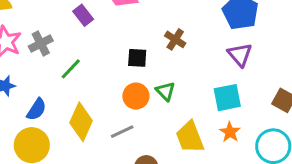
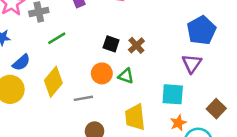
brown cross: (175, 39) -> (136, 45), moved
green triangle: (165, 91) -> (126, 76), turned -42
orange star: (230, 132) -> (178, 123), moved

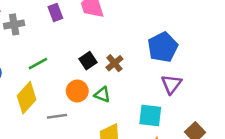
blue pentagon: (201, 30) -> (163, 47), moved
green line: (57, 38) -> (38, 64), moved
black square: (111, 44) -> (88, 61), turned 35

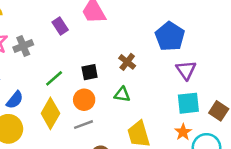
black square: (88, 61) -> (90, 72), moved, turned 35
orange circle: (77, 91) -> (84, 100), moved
cyan square: (150, 116) -> (188, 103), moved

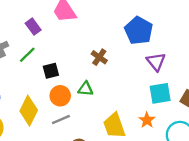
black square: (90, 72) -> (51, 71), moved
green line: (54, 78) -> (27, 55), moved
green triangle: (122, 94) -> (86, 89), moved
orange star: (183, 132) -> (147, 120), moved

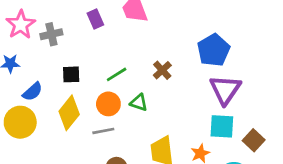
green line: (27, 55) -> (117, 74), moved
purple triangle: (156, 62) -> (225, 90), size x1.4
black square: (51, 71) -> (71, 74), moved

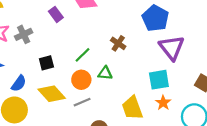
yellow diamond: (69, 113) -> (52, 94), turned -68
cyan square: (222, 126) -> (159, 80), moved

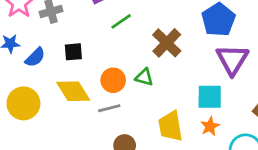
brown cross: (118, 43) -> (167, 43), size x1.5
green line: (83, 55) -> (121, 21), moved
blue semicircle: (19, 83) -> (35, 57), moved

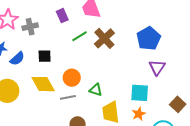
brown cross: (167, 43) -> (104, 38), moved
purple triangle: (232, 60) -> (157, 67), size x0.7
green triangle: (144, 77) -> (96, 90), moved

